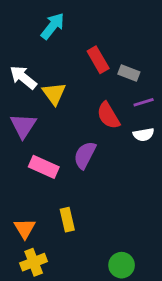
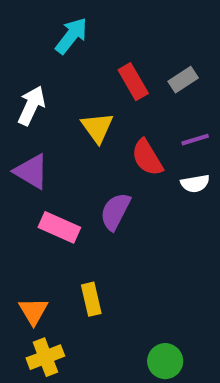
gray rectangle: (129, 73) -> (183, 80), moved, turned -54
white arrow: (23, 77) -> (31, 106), turned 76
yellow triangle: (54, 94) -> (97, 128), moved
purple triangle: (23, 126) -> (31, 171), turned -32

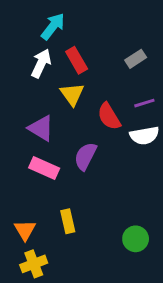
red rectangle: (133, 82) -> (77, 60), moved
white arrow: (31, 106) -> (41, 63), moved
purple triangle: (31, 171) -> (41, 128), moved
white semicircle: (195, 183) -> (144, 136), size x1.4
green circle: (165, 361) -> (136, 239), moved

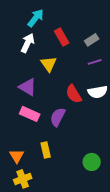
red rectangle: (77, 60) -> (62, 37), moved
purple line: (144, 103) -> (95, 62), moved
red semicircle: (109, 116) -> (74, 94), moved
purple semicircle: (85, 156) -> (58, 117), moved

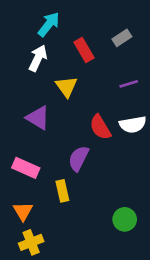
gray rectangle: (92, 40) -> (122, 38), moved
pink rectangle: (30, 114) -> (26, 168), moved
yellow rectangle: (46, 150) -> (62, 191), moved

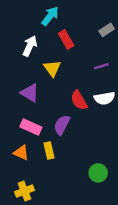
cyan arrow: (49, 24) -> (50, 16), moved
gray rectangle: (122, 38) -> (107, 30), moved
pink rectangle: (26, 168) -> (31, 127), moved
orange triangle: (23, 211) -> (21, 153), moved, turned -35

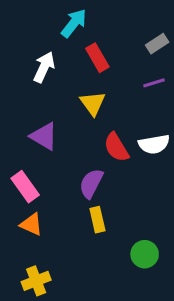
purple line: (101, 66) -> (154, 83), moved
yellow triangle: (52, 68) -> (93, 103), moved
pink rectangle: (31, 127) -> (25, 187), moved, turned 30
yellow rectangle: (49, 151) -> (97, 220), moved

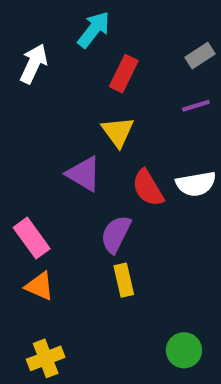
red rectangle: (97, 58) -> (124, 74), turned 56
white arrow: (44, 67) -> (34, 64), moved
purple triangle: (44, 136) -> (84, 174), moved
green circle: (145, 254) -> (184, 350), moved

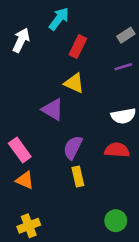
yellow triangle: (118, 132) -> (74, 83), turned -30
red semicircle: (148, 188) -> (117, 150), moved, turned 125

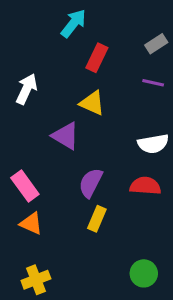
white arrow: (21, 40) -> (27, 89), moved
purple line: (123, 67) -> (153, 83), turned 30
yellow rectangle: (78, 176) -> (97, 219), turned 36

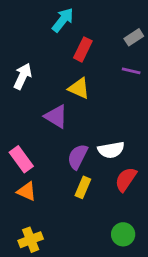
white semicircle: (153, 144) -> (111, 150), moved
red semicircle: (145, 186) -> (126, 179), moved, turned -60

